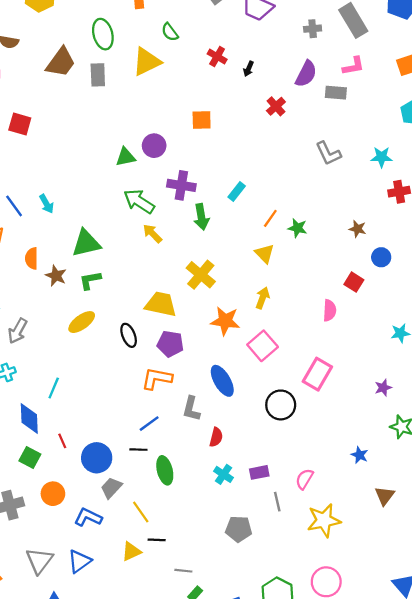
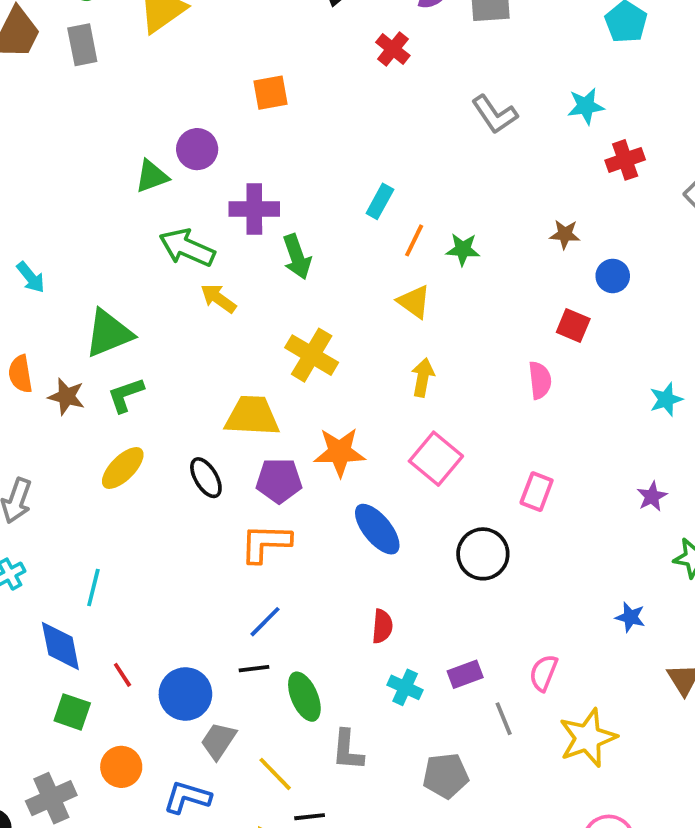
cyan rectangle: (237, 191) -> (380, 201), moved
orange star: (225, 321) -> (340, 452), moved
pink rectangle: (317, 374) -> (537, 492), size x0.7
gray L-shape: (191, 409) -> (348, 750), moved

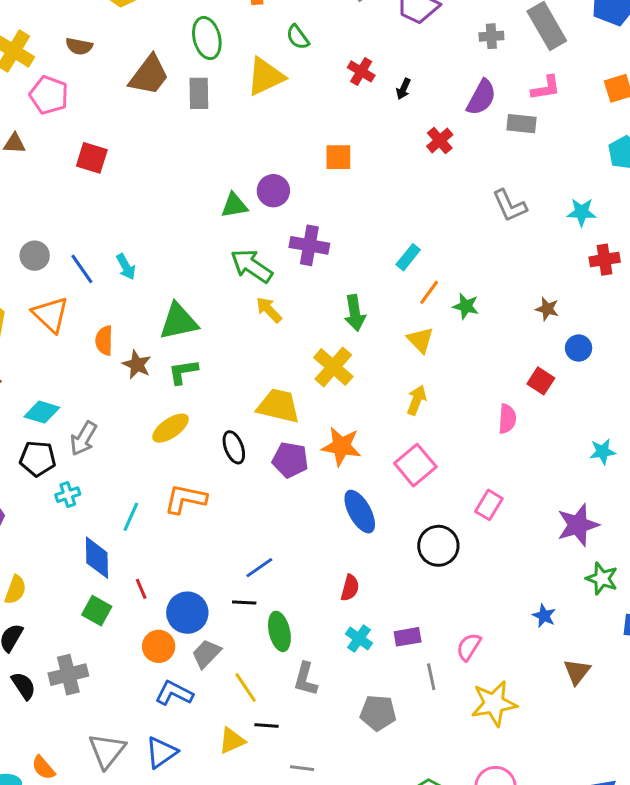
green arrow: (297, 257) -> (355, 313), moved
purple star: (652, 496) -> (578, 525), size x1.8
orange L-shape: (266, 543) -> (185, 499), moved
orange circle: (121, 767) -> (159, 646), moved

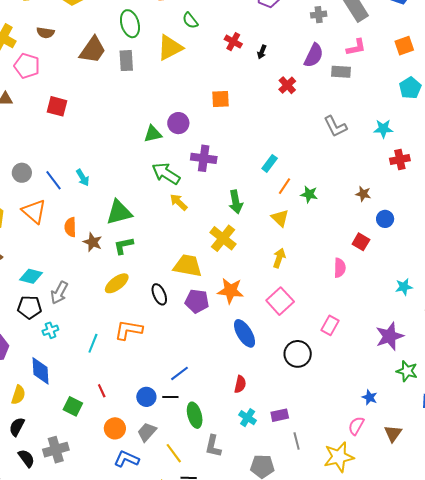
blue diamond: (97, 558) -> (41, 371), moved
blue circle: (187, 613) -> (146, 397), moved, size x0.7
pink semicircle: (469, 647) -> (356, 426), moved

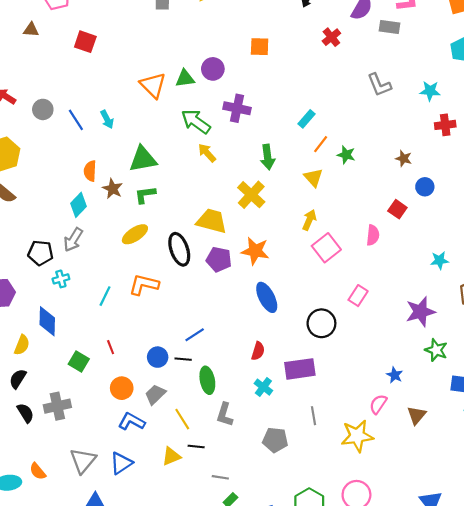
orange triangle: (34, 211) -> (153, 85), moved
cyan diamond: (31, 276) -> (78, 205), moved, turned -65
black ellipse: (159, 294) -> (179, 249), size x1.4
pink square: (280, 301) -> (326, 248), moved
purple rectangle: (280, 415) -> (300, 369), moved, size x1.6

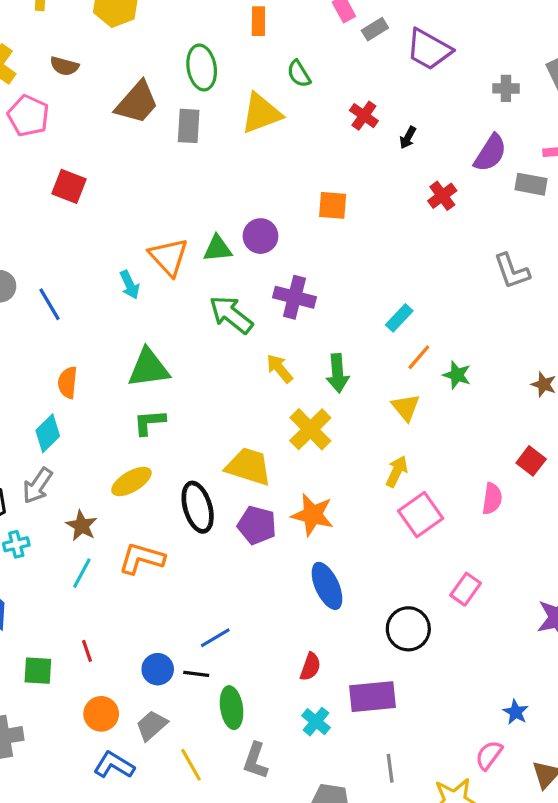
cyan arrow: (107, 119) -> (130, 285), moved
yellow arrow: (207, 153) -> (279, 368), moved
brown star: (113, 189) -> (82, 526), moved
green square: (79, 362) -> (38, 671), turned -30

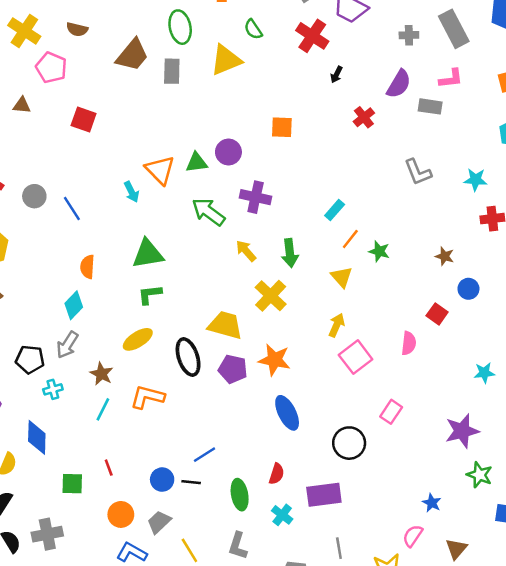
red cross: (364, 116) -> (312, 36), moved, size x1.5
green ellipse: (232, 708) -> (240, 495), moved

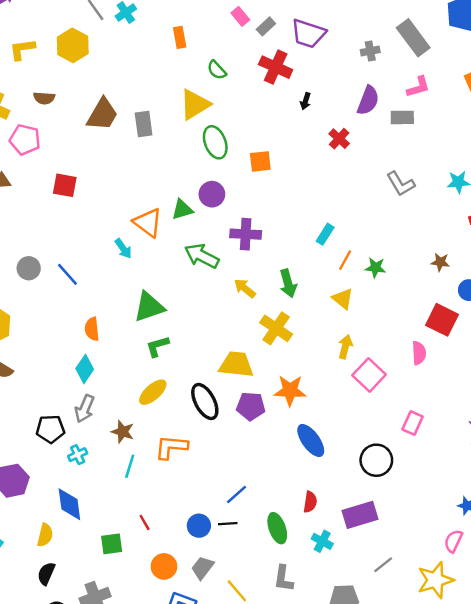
green ellipse: (180, 27) -> (215, 142), moved
red square: (437, 314) -> (442, 320), size x1.5
gray line: (339, 548) -> (383, 565), turned 70

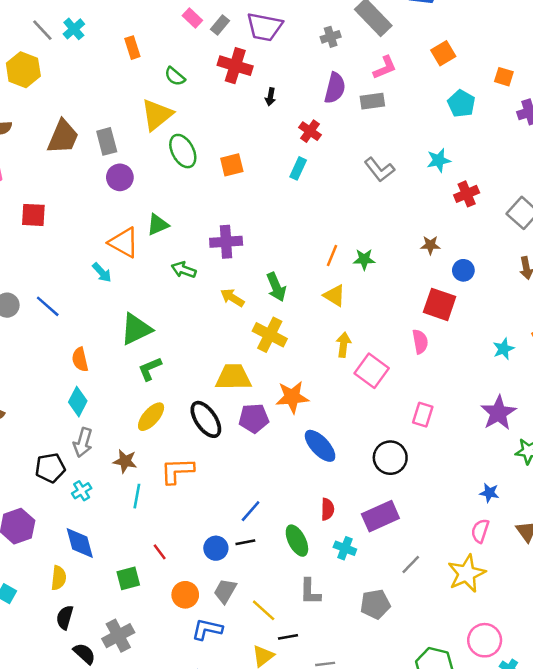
purple circle: (212, 194) -> (120, 177), moved
cyan rectangle: (325, 234) -> (298, 168), moved
green arrow: (202, 256) -> (184, 270), size x0.7

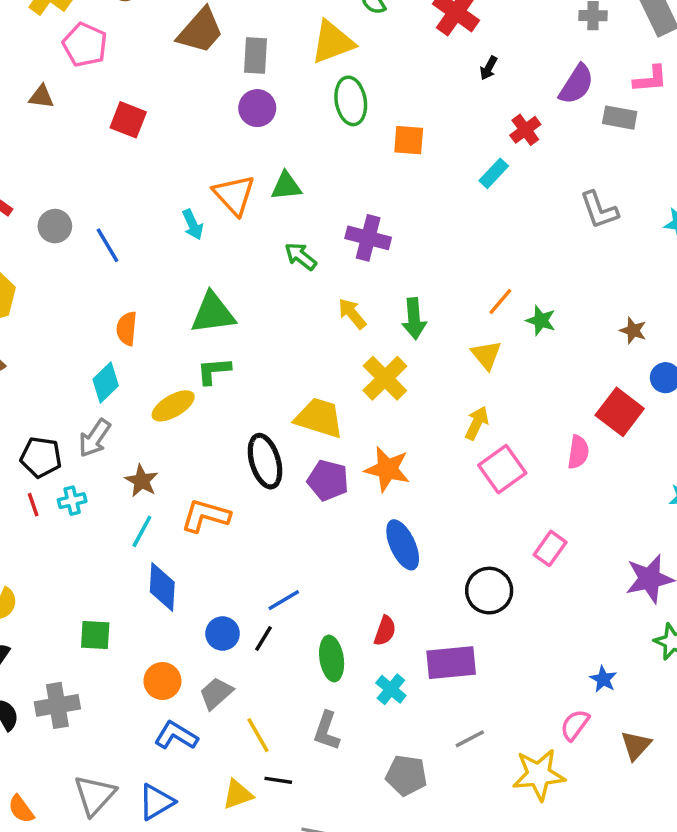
yellow ellipse: (151, 417) -> (173, 406), moved
black line: (245, 542) -> (263, 639), turned -66
blue diamond: (80, 543) -> (162, 587), moved
red line: (160, 552) -> (33, 505), moved

